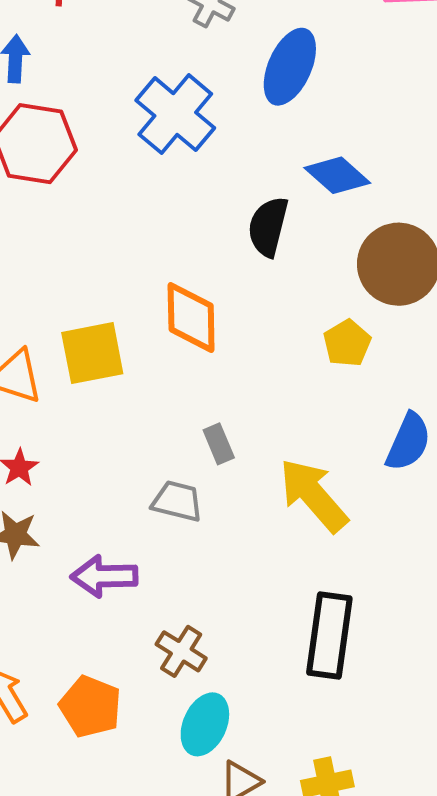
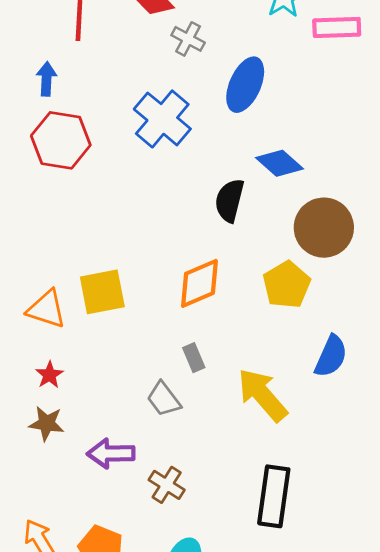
orange diamond: (191, 317) -> (199, 283), moved, turned 68
yellow pentagon: (347, 343) -> (287, 285), size x1.4
gray trapezoid: (177, 501) -> (164, 399), turned -141
brown cross: (181, 651) -> (167, 485), moved

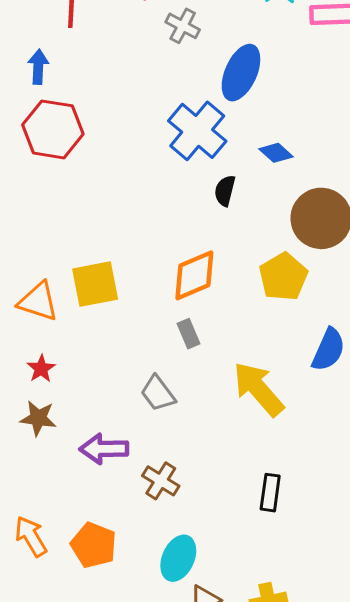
blue cross: (162, 119) -> (197, 131), moved
blue diamond: (280, 163) -> (276, 153), size x0.7
black semicircle: (229, 200) -> (225, 191), size x0.7
gray rectangle: (194, 358) -> (188, 334), moved
black rectangle: (274, 496) -> (270, 493), size x0.6

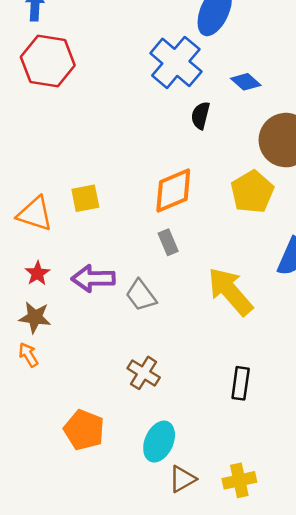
yellow square: (95, 284) -> (85, 198), size x0.7
purple arrow: (104, 449) -> (93, 278), moved
orange arrow: (31, 536) -> (28, 355), moved, size x0.7

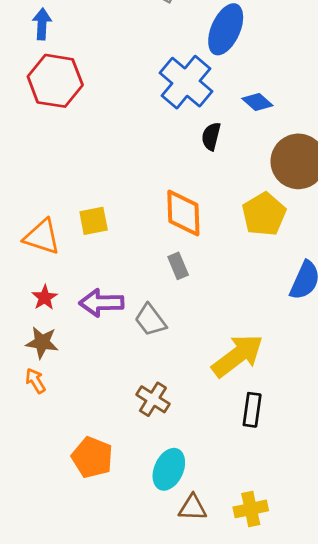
orange diamond: (173, 191) -> (183, 213), turned -69
yellow arrow: (230, 291) -> (238, 356), moved, turned 94
brown triangle: (182, 479) -> (193, 508), turned 32

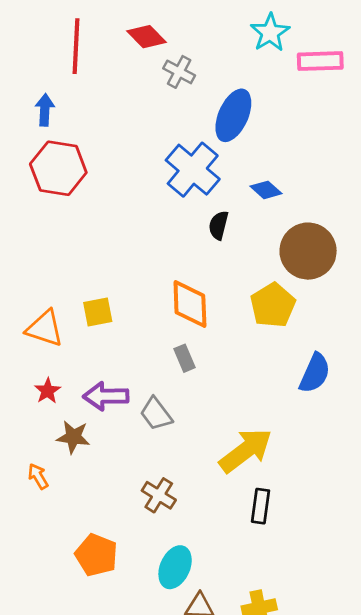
brown star: (42, 342) -> (73, 437), moved

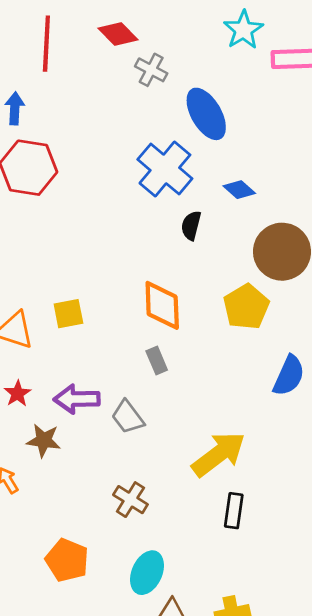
blue ellipse: (233, 115) -> (206, 114), turned -54

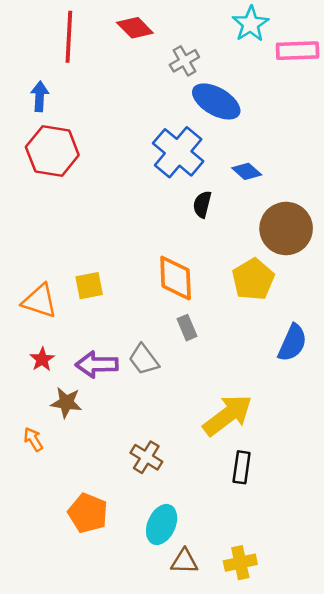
gray cross: (151, 70) -> (184, 61), moved, turned 32
blue ellipse: (206, 114) -> (216, 101), turned -30
gray rectangle: (157, 360) -> (187, 328), moved
gray trapezoid: (128, 417) -> (144, 359), moved

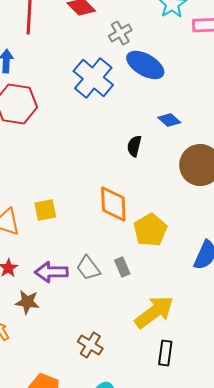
blue cross: (178, 152) -> (93, 78), moved
yellow pentagon: (253, 279) -> (150, 230), moved
gray rectangle: (187, 328) -> (122, 267), moved

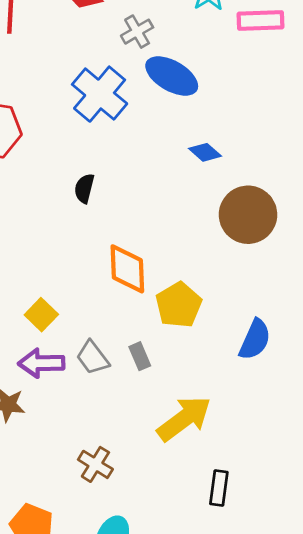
black semicircle: (134, 146) -> (84, 188), moved
yellow square: (45, 210) -> (41, 315), moved, turned -35
black rectangle: (165, 353) -> (219, 488), moved

